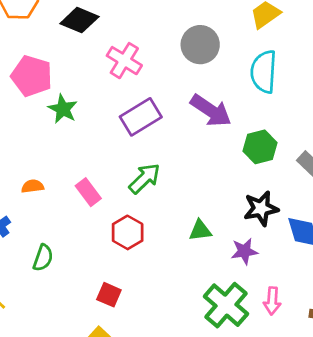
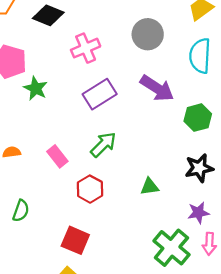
pink cross: (124, 61) -> (86, 48), turned 36
purple star: (244, 251) -> (198, 213), moved
red square: (109, 295) -> (75, 240), size x1.4

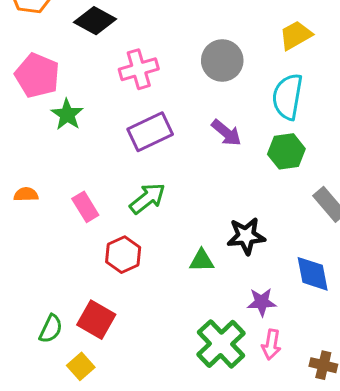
purple arrow: (157, 88) -> (226, 133), size x0.7
green hexagon: (198, 118) -> (286, 151), moved
black star: (199, 168) -> (246, 236), moved
green semicircle: (21, 211) -> (51, 329), moved

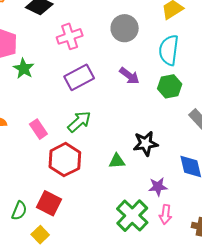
red hexagon: (123, 255) -> (65, 160), size x1.4

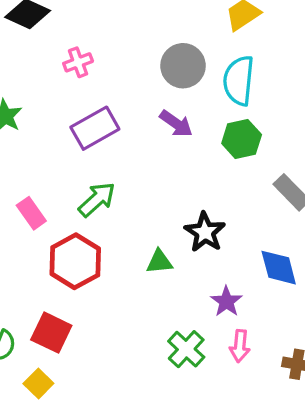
gray circle: (125, 28) -> (183, 66), moved
pink cross: (70, 36) -> (78, 62), size x0.7
black star: (146, 143) -> (205, 232), turned -30
purple star: (158, 187) -> (226, 302), turned -30
green cross: (132, 216) -> (186, 349), size x0.7

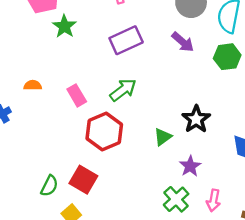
green triangle: (159, 262) -> (163, 137), turned -36
purple star: (226, 302) -> (190, 166), moved

